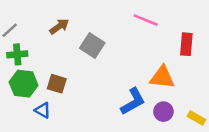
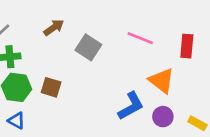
pink line: (146, 20) -> (140, 38), moved
orange triangle: (162, 77) -> (162, 81), turned 32
blue triangle: (43, 110) -> (17, 121), moved

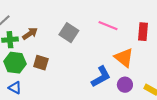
brown arrow: (54, 27) -> (30, 34), moved

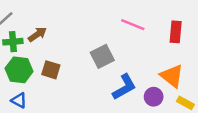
gray square: (69, 33) -> (102, 56), moved, turned 30
orange triangle: (124, 58) -> (172, 76), moved

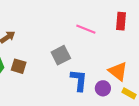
red rectangle: (176, 32) -> (121, 21), moved
blue L-shape: (124, 87) -> (79, 80), turned -55

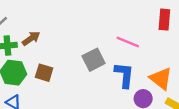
pink line: (86, 29) -> (128, 42), moved
blue L-shape: (79, 80) -> (124, 75), moved

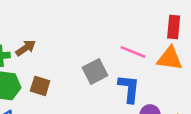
orange triangle: (161, 79) -> (170, 58), moved, turned -30

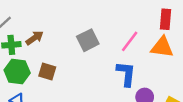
pink line: (133, 52) -> (130, 41), turned -75
gray square: (95, 72) -> (88, 40), moved

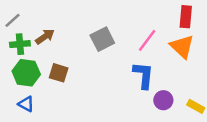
orange triangle: (162, 47) -> (182, 47), turned 35

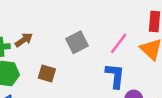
brown square: (59, 73) -> (47, 74), moved

